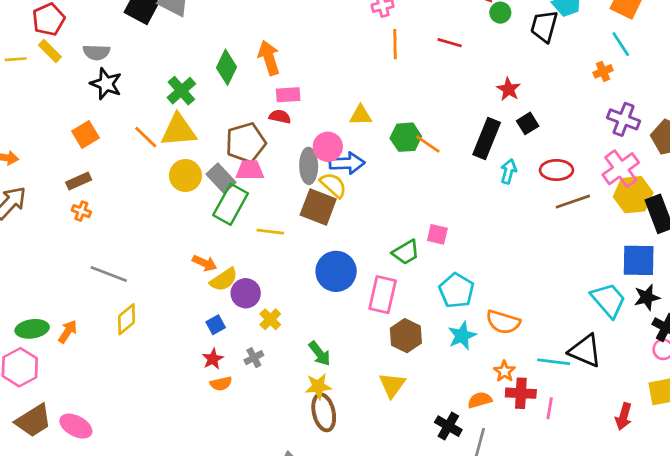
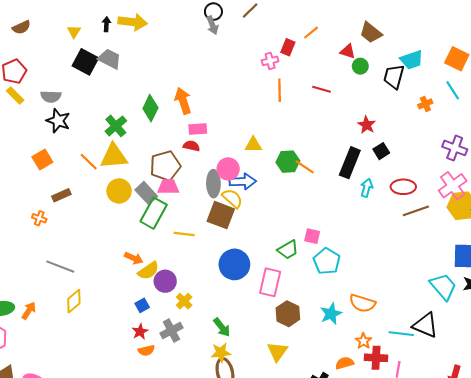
orange cross: (603, 71) -> (425, 104), moved
brown rectangle: (79, 181) -> (61, 195), moved
cyan pentagon: (457, 291) -> (327, 261), moved
gray cross: (254, 358) -> (171, 331), size x1.5

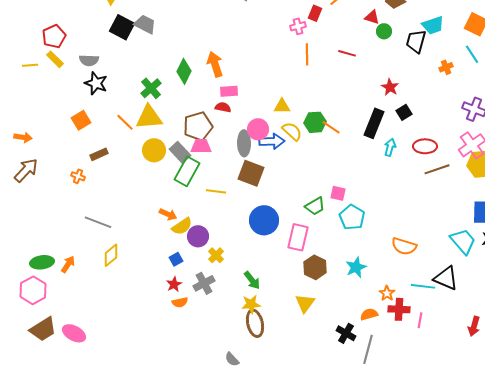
yellow semicircle: (232, 198) -> (292, 131), moved
orange semicircle: (362, 303) -> (404, 246), moved

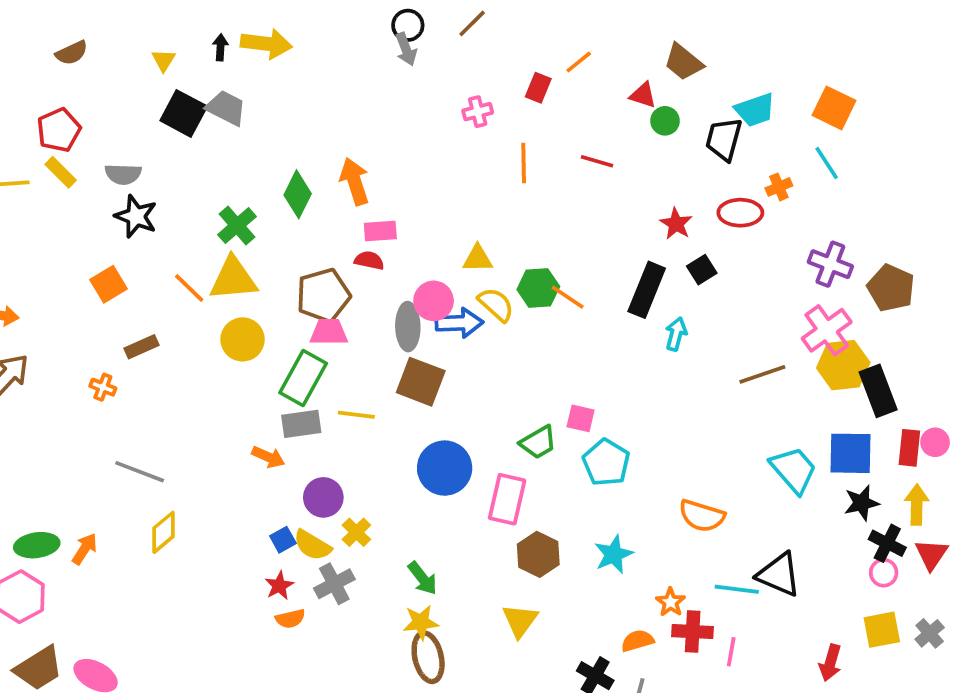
pink cross: (298, 26) -> (478, 112), moved
red ellipse: (425, 146) -> (740, 213), moved
gray rectangle: (180, 152) -> (301, 424), moved, turned -55
yellow semicircle: (182, 226) -> (312, 545), moved, turned 65
cyan trapezoid: (463, 241) -> (794, 470), moved

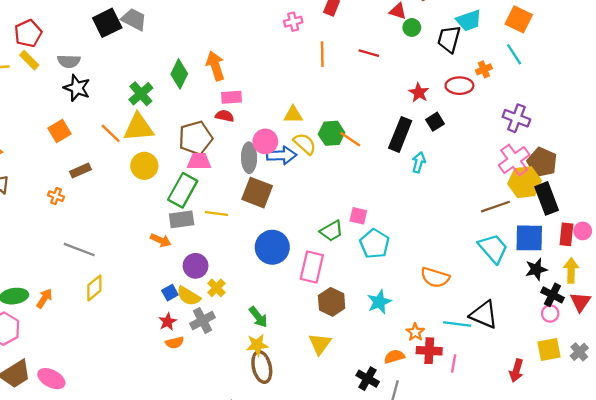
black square: (184, 113) -> (107, 23), turned 36
brown pentagon: (891, 288) -> (542, 162), moved
brown line: (762, 374) -> (495, 207), moved

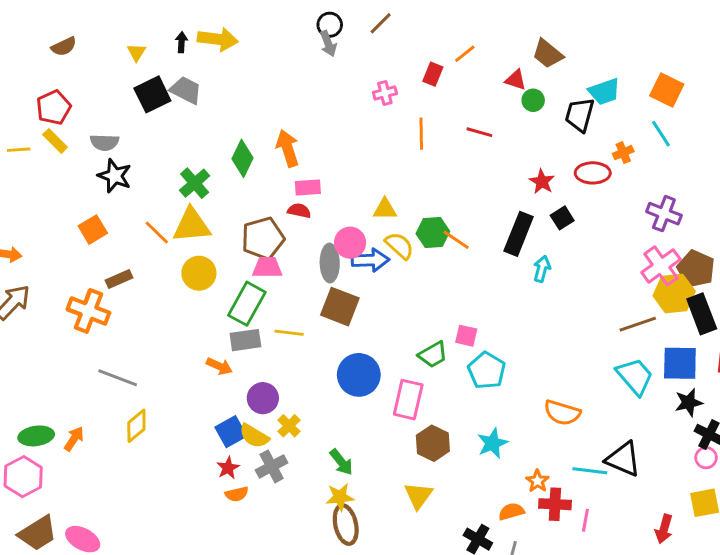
orange cross: (56, 196) -> (88, 311), size x2.0
blue square: (170, 293) -> (231, 432), size x1.5

